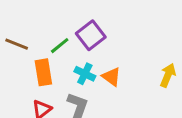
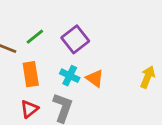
green line: (60, 46) -> (35, 37), moved

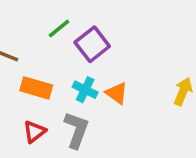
green line: (35, 37) -> (59, 28), moved
orange rectangle: (31, 74) -> (36, 88), turned -65

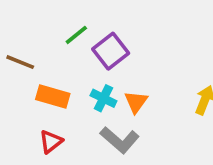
orange triangle: (117, 93) -> (136, 102), turned 30
gray L-shape: (76, 130) -> (120, 140), moved, turned 111

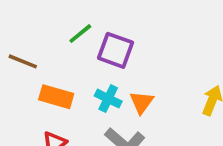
purple square: (111, 51) -> (116, 50), turned -32

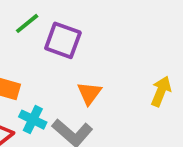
cyan cross: (108, 99) -> (33, 120), moved

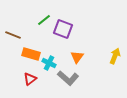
cyan cross: (33, 120) -> (49, 63), moved

